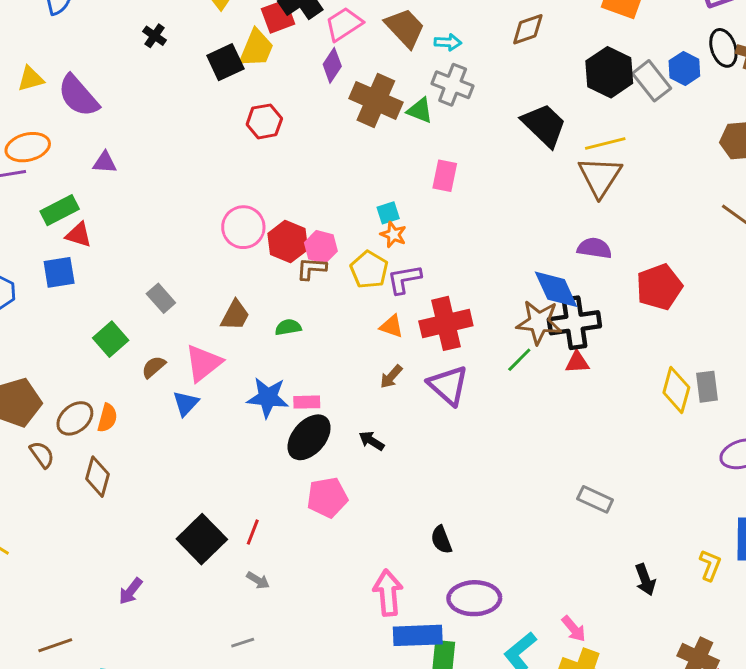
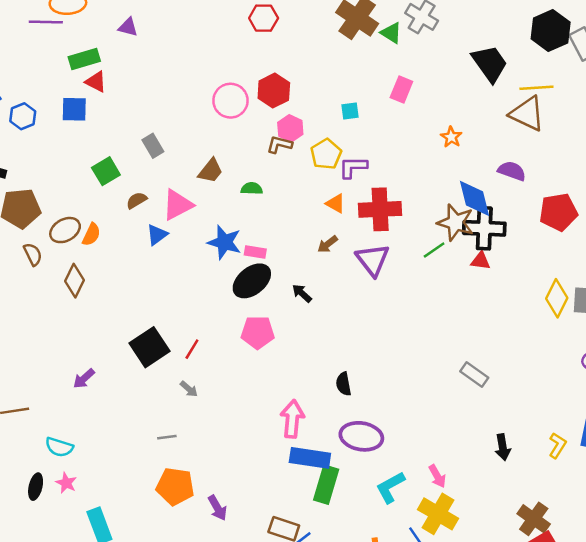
brown triangle: (600, 177) -> (527, 114), turned -48
orange star: (393, 235) -> (451, 137), moved
red hexagon: (288, 242) -> (274, 91), moved

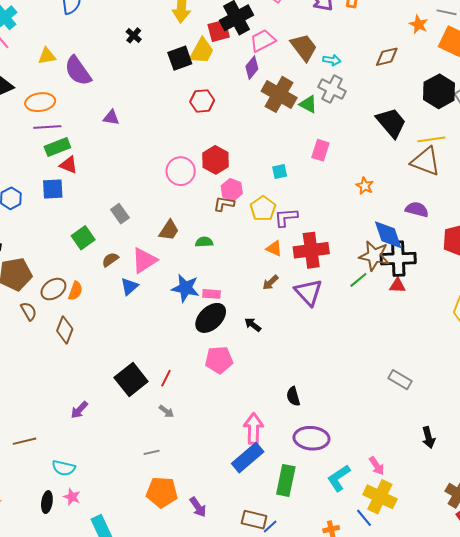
purple line: (46, 22) -> (47, 127), moved
purple triangle: (128, 27) -> (111, 118), moved
blue rectangle: (310, 458) -> (248, 458), moved, turned -44

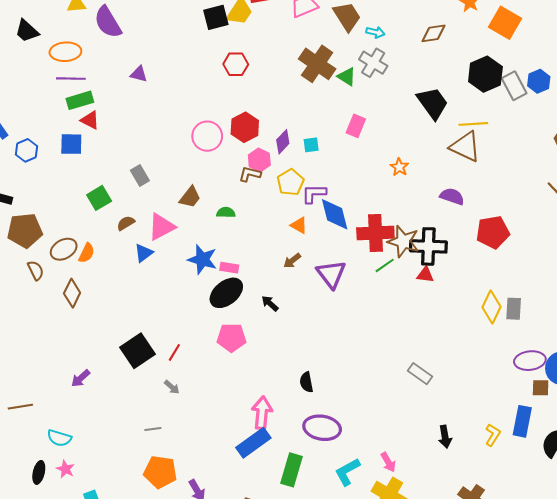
purple diamond: (252, 68) -> (283, 142), moved
blue diamond: (388, 235) -> (335, 214), moved
red cross: (311, 250) -> (375, 233), moved

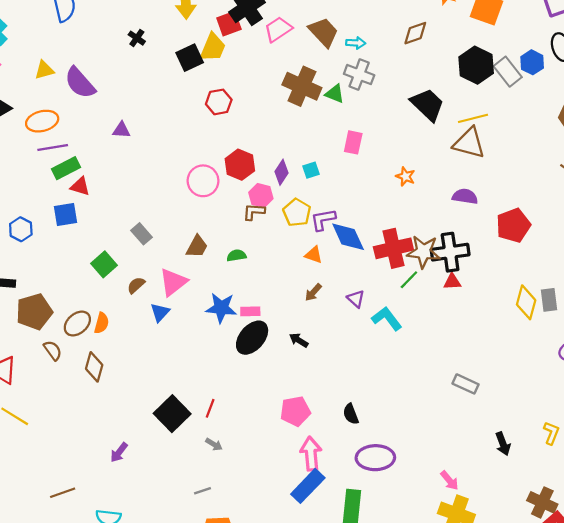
purple triangle: (331, 274) -> (356, 299), size x0.6
pink pentagon: (231, 338) -> (295, 411), moved
cyan L-shape: (347, 472) -> (387, 319), moved, turned 92

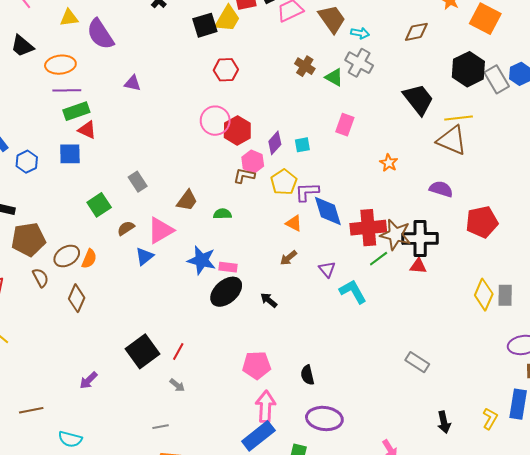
brown cross: (302, 86) -> (305, 66), size x0.6
pink circle: (203, 181) -> (215, 121), moved

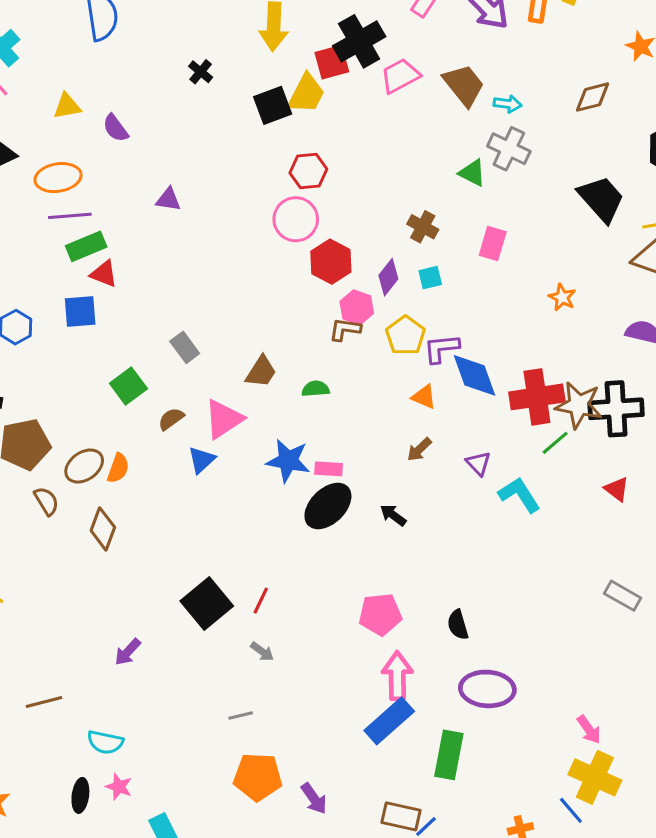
purple semicircle: (100, 34) -> (115, 128), size x0.6
brown cross: (305, 66) -> (423, 227), moved
pink circle: (215, 121) -> (296, 219), moved
red triangle: (418, 266) -> (617, 489), moved, turned 36

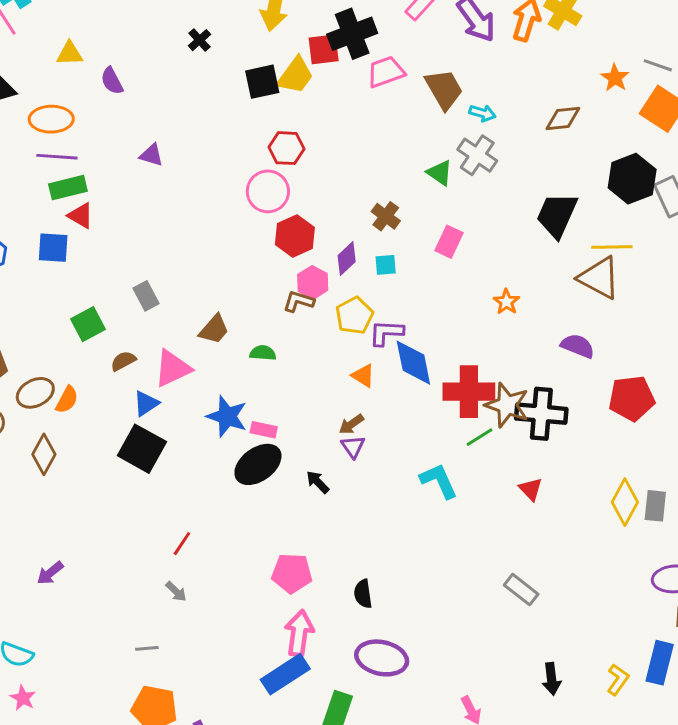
black trapezoid: (601, 199) -> (557, 215), turned -123
purple triangle: (478, 463) -> (353, 447), moved
black square: (207, 604) -> (142, 449), moved, turned -30

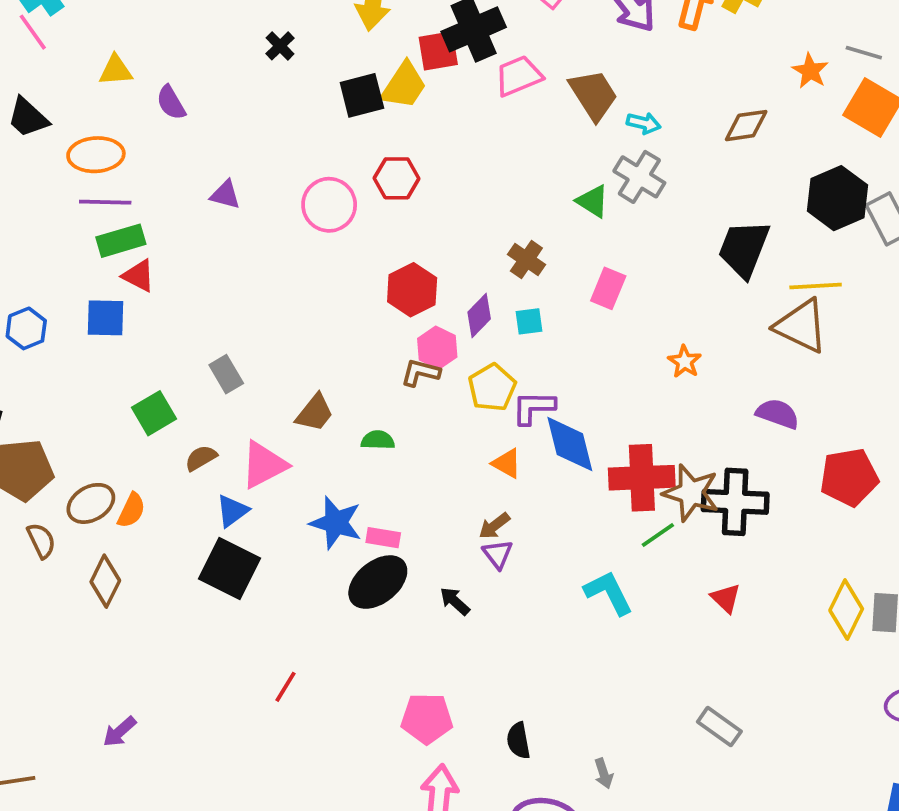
pink circle: (268, 191) -> (329, 205), moved
gray arrow: (176, 591) -> (604, 773), moved, turned 30

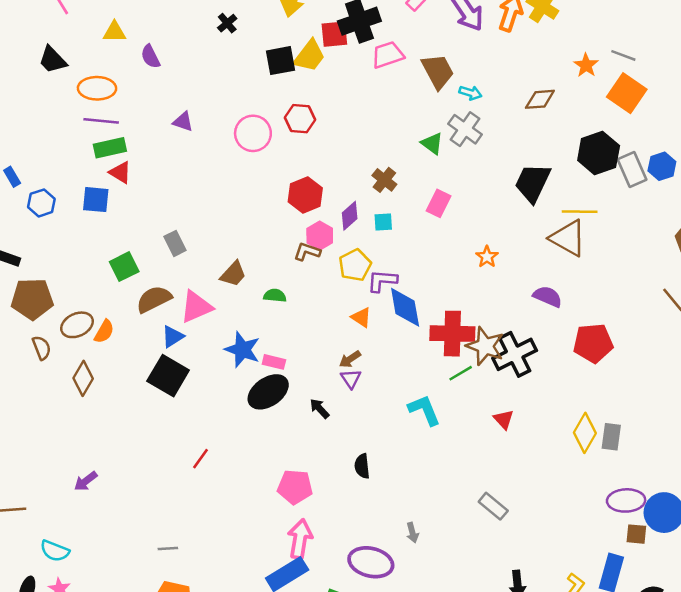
brown semicircle: (201, 458) -> (154, 299), size x1.6
black cross: (735, 502) -> (515, 354), turned -33
black semicircle: (518, 741) -> (362, 466), moved

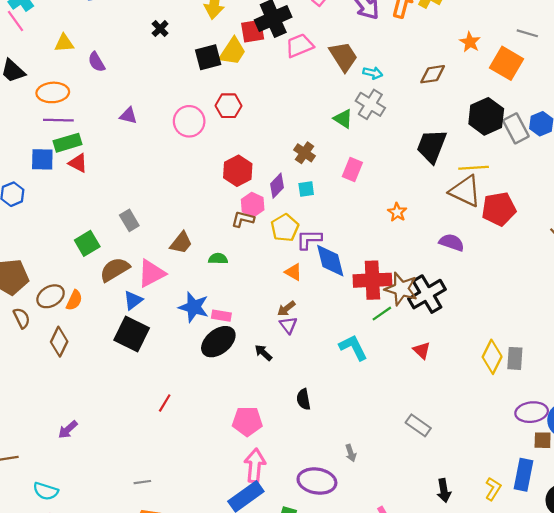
gray line: (623, 55) -> (527, 33), moved
blue square: (96, 200) -> (42, 159), moved
red pentagon: (593, 343) -> (499, 209), moved

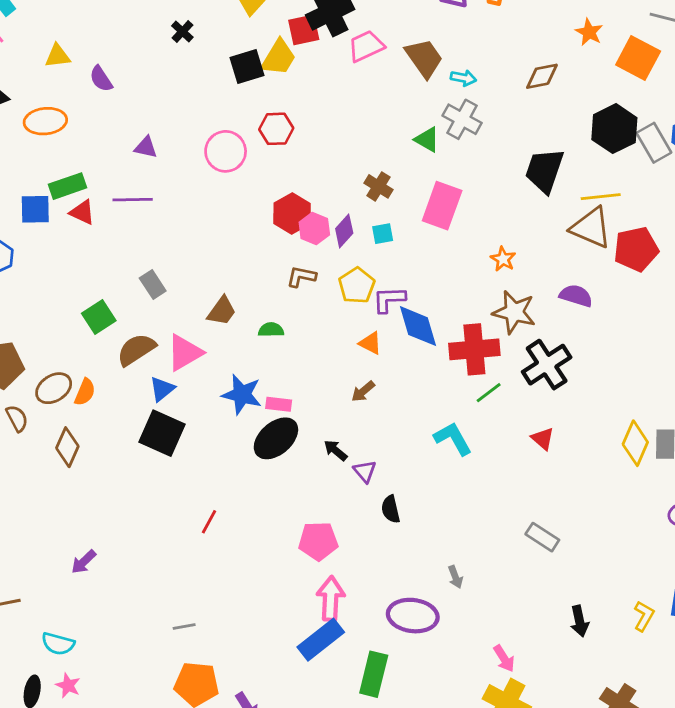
purple line: (58, 120) -> (133, 200), moved
pink rectangle: (352, 170) -> (442, 206), size x1.5
pink hexagon: (253, 205) -> (314, 228), moved
brown star: (401, 289) -> (514, 312), moved
purple triangle: (288, 325) -> (365, 471), moved

